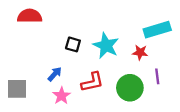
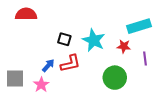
purple line: (157, 76) -> (145, 58), moved
red L-shape: (92, 82) -> (70, 63), moved
pink star: (62, 96) -> (41, 85), moved

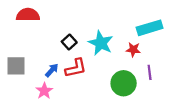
black square: (64, 39) -> (69, 42), turned 32
purple line: (145, 58) -> (150, 72), moved
gray square: (15, 79) -> (16, 66), moved

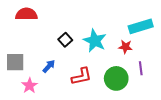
red L-shape: (76, 68) -> (82, 76), moved
pink star: (44, 91) -> (29, 86), moved

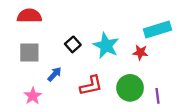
gray square: (15, 62) -> (29, 52), moved
purple line: (141, 68) -> (157, 96), moved

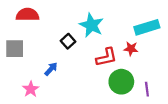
cyan star: (106, 46) -> (91, 25), moved
gray square: (29, 52) -> (15, 49), moved
red L-shape: (91, 86) -> (106, 57), moved

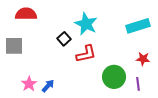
red star: (131, 49) -> (143, 59), moved
red L-shape: (106, 57) -> (86, 54), moved
blue arrow: (51, 69) -> (48, 86), moved

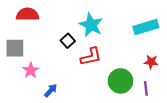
pink star: (29, 84) -> (31, 70), moved

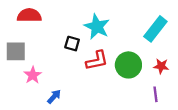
cyan rectangle: (146, 27) -> (155, 29), turned -35
black square: (68, 41) -> (72, 44), turned -32
green circle: (120, 81) -> (128, 65), moved

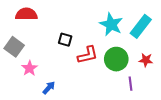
cyan star: (97, 27) -> (111, 24), moved
gray square: (16, 51) -> (14, 47), turned 36
purple line: (155, 94) -> (131, 84), moved

